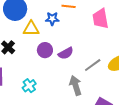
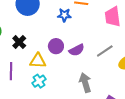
yellow triangle: (31, 29) -> (38, 61), moved
gray line: (93, 65) -> (105, 51), moved

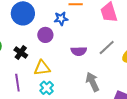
purple circle: (56, 46) -> (45, 35), moved
purple semicircle: (77, 50) -> (79, 51), turned 35

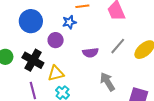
black cross: (21, 52) -> (33, 60), size x1.5

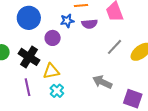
purple semicircle: (90, 53) -> (89, 24), moved
gray arrow: (107, 82) -> (102, 82), turned -36

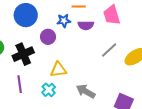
black cross: (29, 57) -> (23, 54), turned 30
yellow triangle: (51, 71) -> (58, 70), moved
gray arrow: (102, 82) -> (86, 91), moved

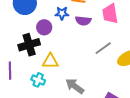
black cross: (23, 54) -> (29, 45), moved
cyan cross: (49, 90) -> (38, 80), turned -32

